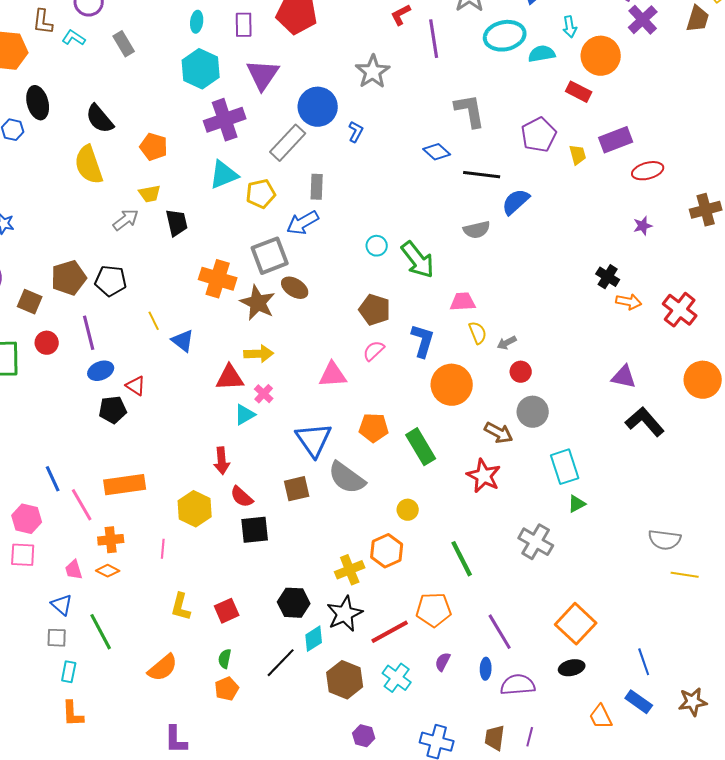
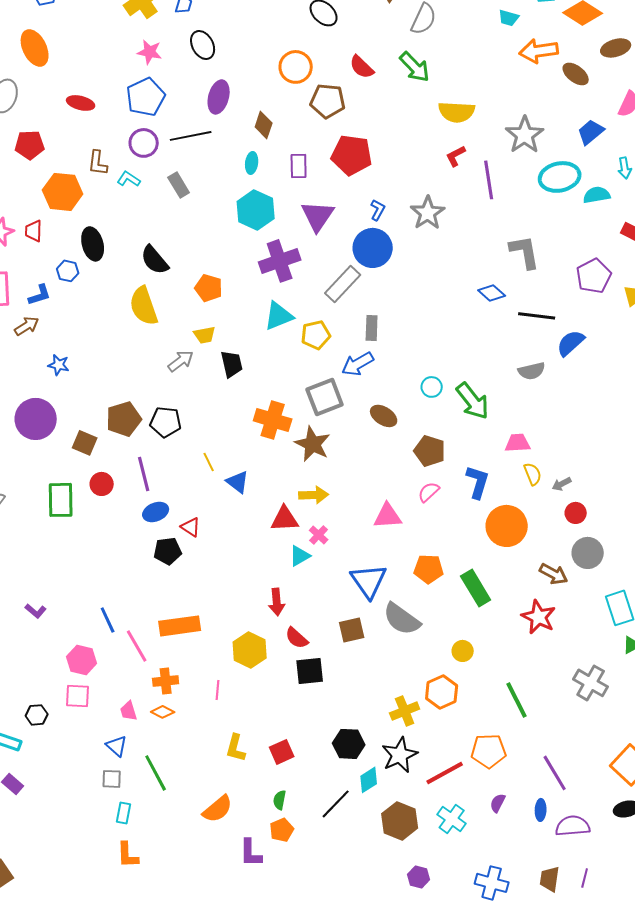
blue L-shape: (356, 132) -> (378, 210), moved
brown ellipse: (295, 288) -> (384, 416), moved
purple L-shape: (176, 740) -> (251, 853), moved

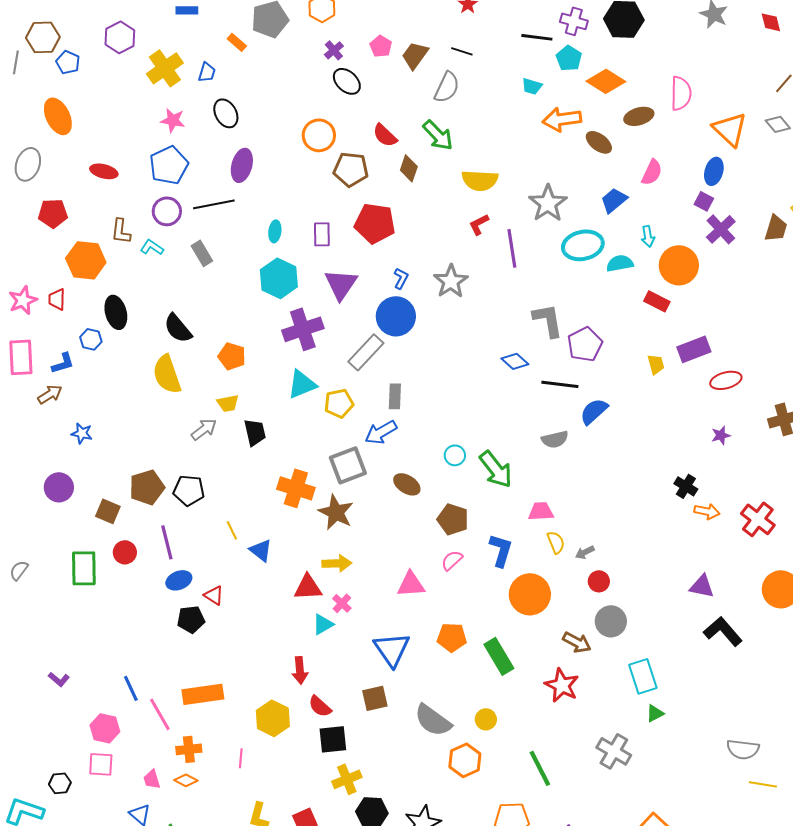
brown diamond: (264, 125) -> (409, 168), moved
purple pentagon: (594, 276) -> (585, 344), moved
purple circle: (36, 419) -> (59, 487), size x0.7
gray semicircle: (402, 619) -> (433, 720), moved
yellow cross: (405, 711) -> (347, 779), moved

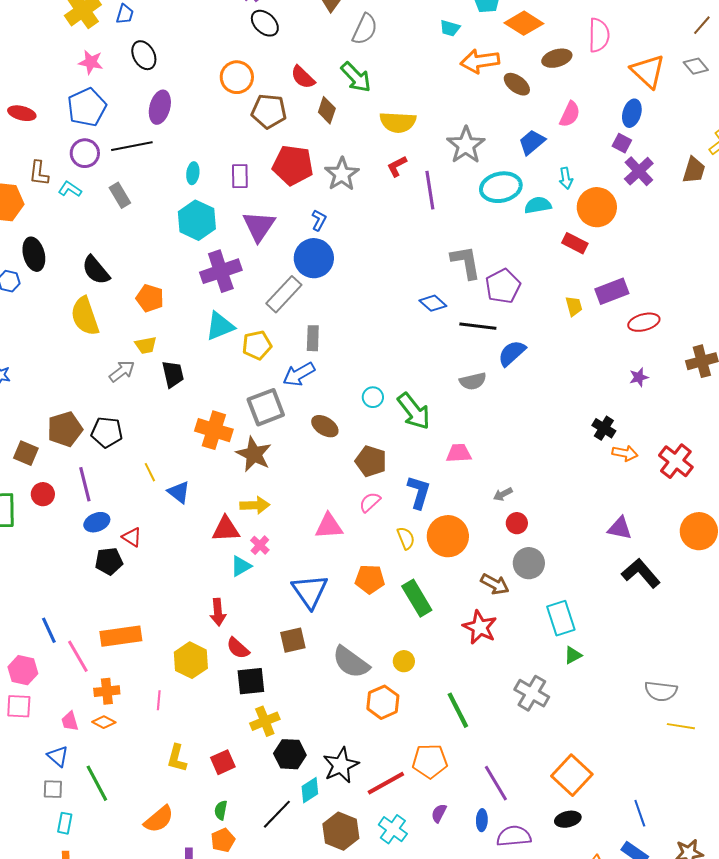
gray star: (451, 281) -> (342, 174), moved
yellow semicircle: (556, 542) -> (406, 538), moved

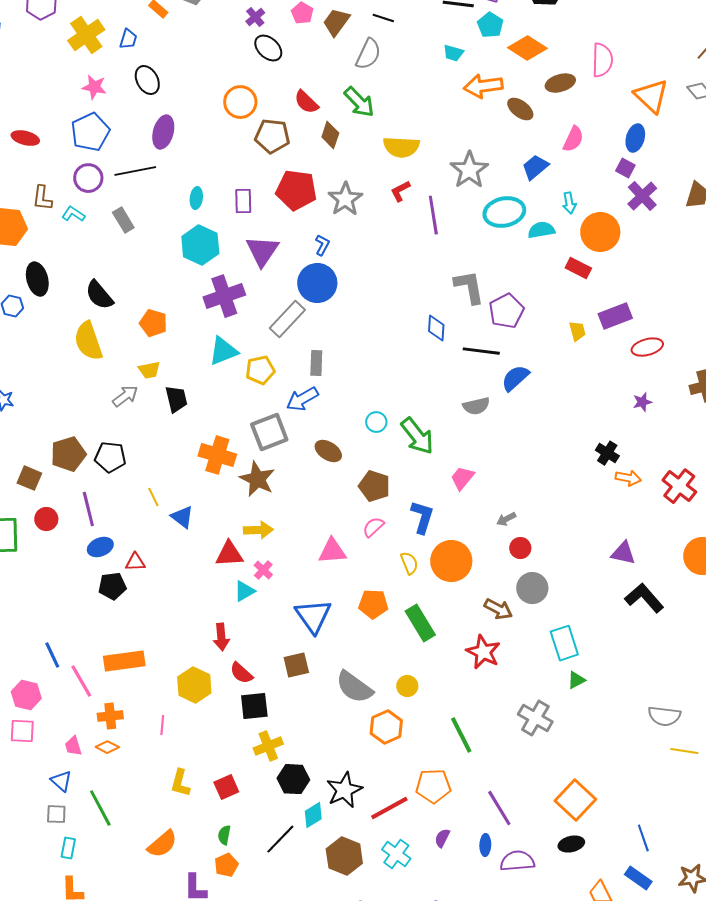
blue diamond: (433, 303) -> (436, 328), turned 52
pink trapezoid: (459, 453) -> (462, 478), turned -48
red triangle: (132, 537) -> (135, 562), turned -35

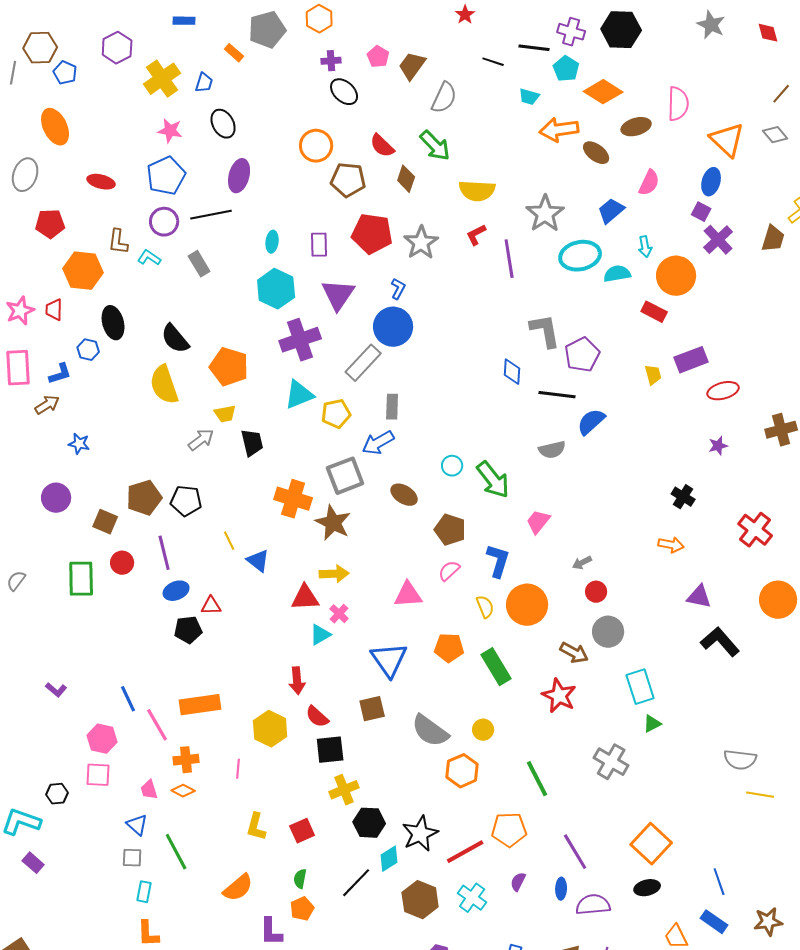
purple cross: (255, 17) -> (331, 61), turned 36
black line: (383, 18) -> (493, 62), moved
orange pentagon: (153, 323) -> (229, 367), size x1.4
orange arrow: (628, 478) -> (671, 545), moved

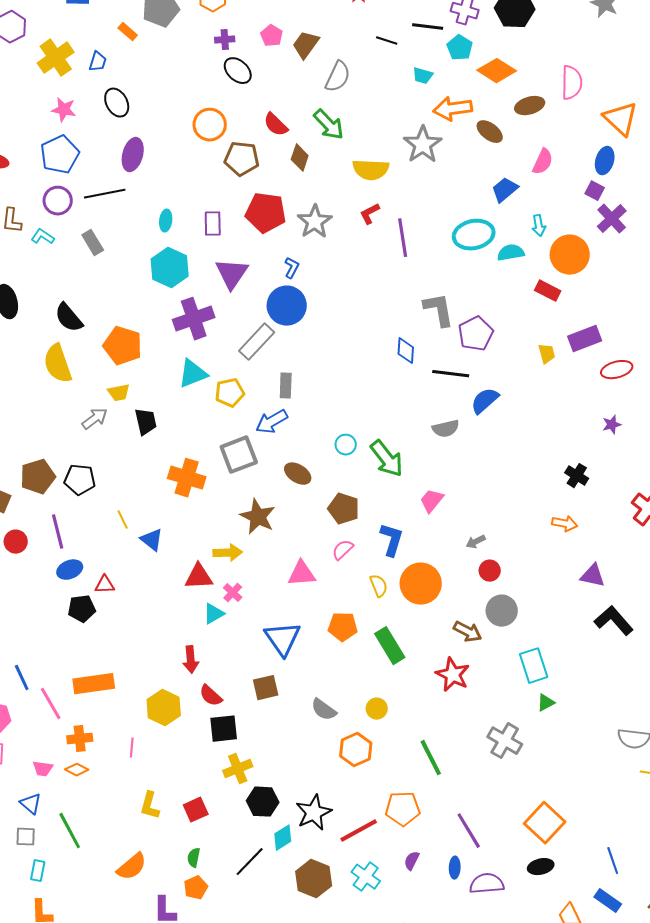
gray star: (545, 214) -> (423, 145), moved
brown star: (333, 523) -> (258, 517), moved
gray semicircle: (430, 731) -> (324, 710), size x0.7
pink trapezoid: (149, 790) -> (43, 769), turned -65

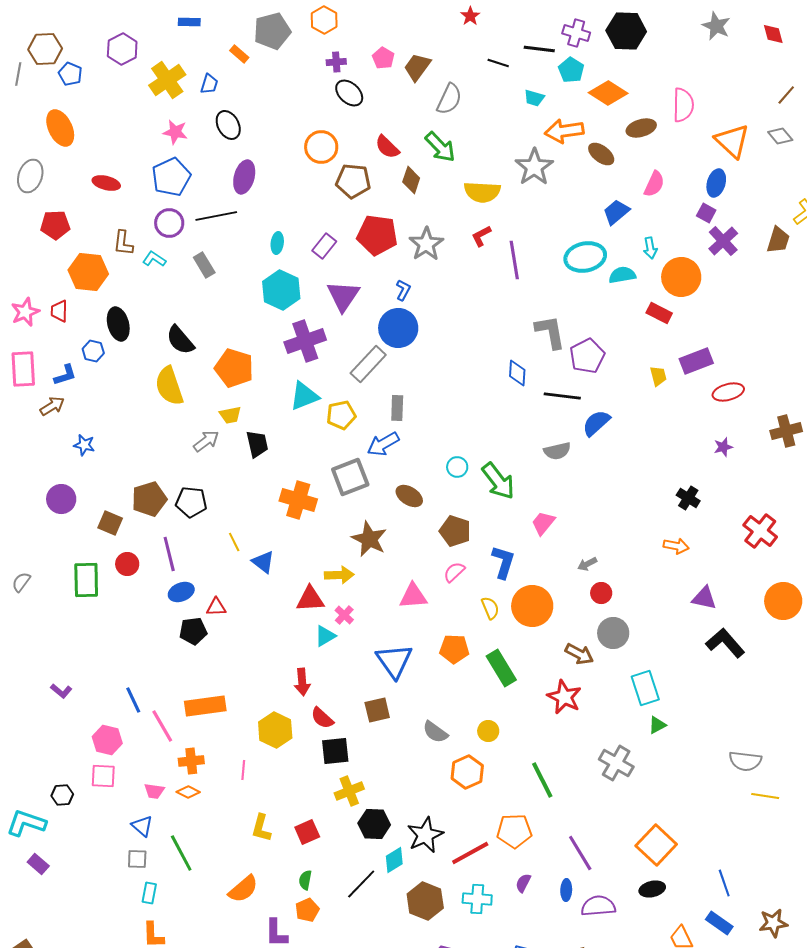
purple rectangle: (213, 224) -> (324, 246), turned 40
cyan cross: (366, 877) -> (477, 899), turned -32

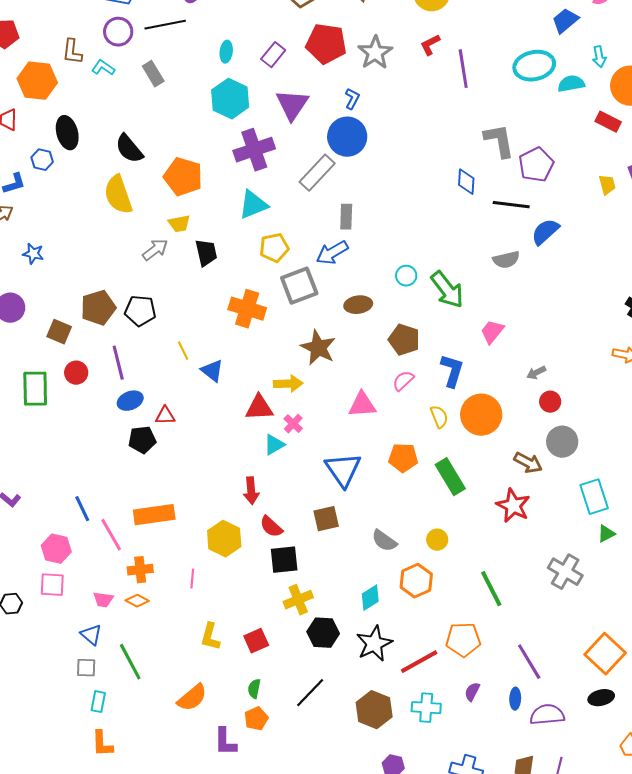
yellow pentagon: (341, 415) -> (274, 248), moved
brown ellipse: (409, 496) -> (358, 305), turned -40
cyan diamond: (394, 860) -> (370, 598), moved

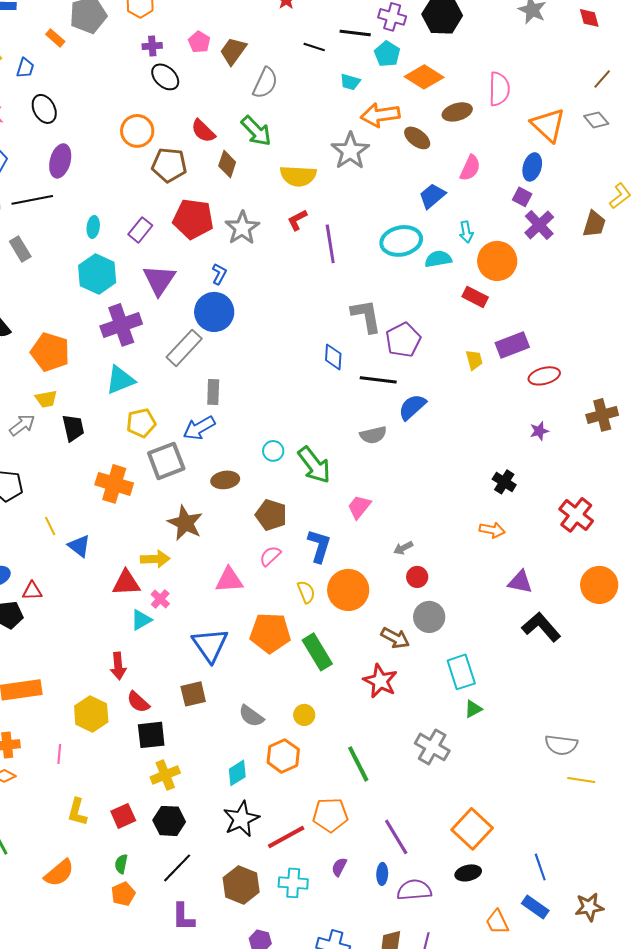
orange pentagon: (403, 458) -> (270, 633), size x1.4
black hexagon: (323, 633) -> (169, 821), moved
purple L-shape: (225, 742) -> (183, 917), moved

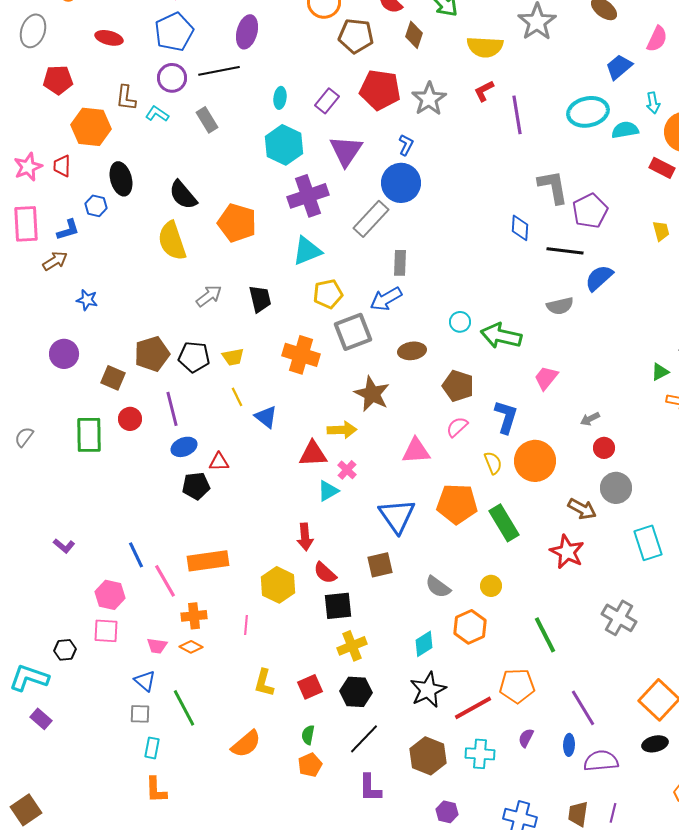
yellow trapezoid: (46, 399) -> (233, 357), moved
green arrow: (314, 465) -> (501, 336), turned 141
green triangle: (473, 709) -> (660, 372), moved

